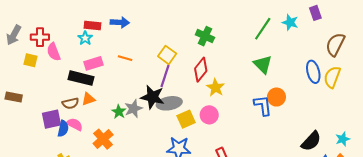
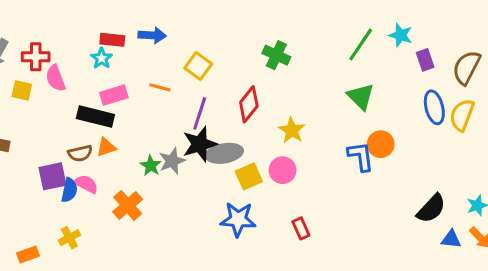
purple rectangle: (315, 13) -> (425, 60), moved
yellow square: (167, 55) -> (198, 66), moved
red diamond: (201, 70) -> (249, 104), moved
purple line: (165, 76) -> (200, 113), moved
black star: (152, 97) -> (200, 144), turned -30

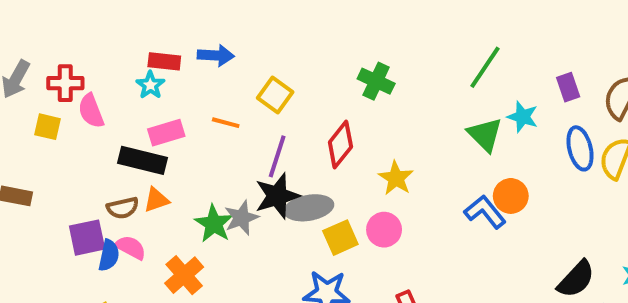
cyan star: (401, 35) -> (523, 117), moved
blue L-shape: (361, 156) -> (485, 212), turned -32
green star: (151, 166) -> (214, 224), size x1.4

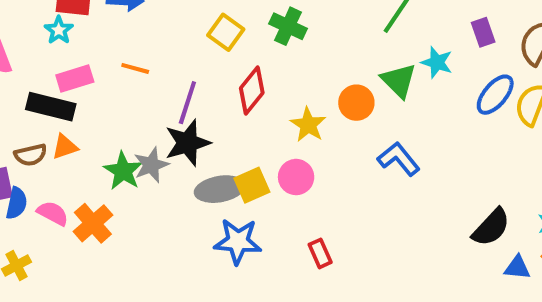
yellow square: (275, 95) -> (226, 32), moved
blue ellipse: (580, 148) -> (495, 95), turned 54
orange circle: (511, 196) -> (356, 103), moved
gray ellipse: (309, 208) -> (220, 189), moved
pink semicircle: (131, 247) -> (53, 213), moved

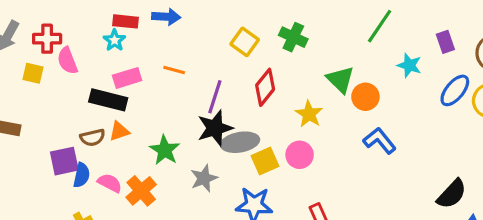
green triangle: (399, 80) -> (340, 79), moved
orange circle: (356, 103) -> (365, 97), moved
gray star: (151, 165) -> (204, 178), moved
gray ellipse: (220, 189) -> (240, 142), moved

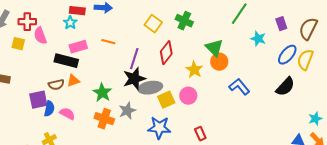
orange circle: (365, 97) -> (219, 62), moved
orange cross: (141, 191) -> (104, 119), moved, turned -30
black semicircle: (452, 194) -> (285, 87), moved

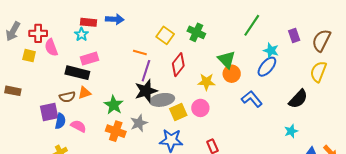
orange line: (108, 42) -> (140, 53), moved
blue ellipse: (287, 55) -> (267, 67), moved
yellow star: (194, 70) -> (206, 82), turned -30
cyan star: (315, 119) -> (291, 131), moved

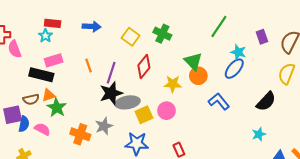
blue arrow: (115, 19) -> (92, 26), moved
orange line: (140, 53) -> (89, 65), moved, turned 56
green star: (114, 105) -> (57, 108), moved

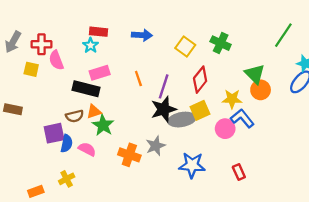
blue L-shape: (219, 101) -> (242, 118), moved
yellow square: (144, 115) -> (200, 110), moved

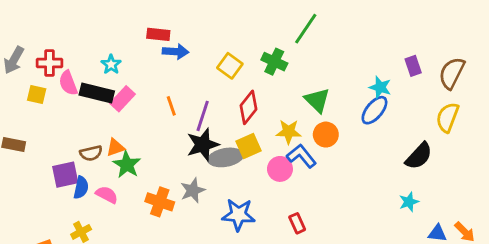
red rectangle: (99, 32) -> (158, 34), moved
green line: (283, 35) -> (306, 29), moved
pink rectangle: (100, 73) -> (123, 99), turned -30
black rectangle: (86, 89) -> (97, 93), moved
orange circle: (261, 90) -> (326, 135), moved

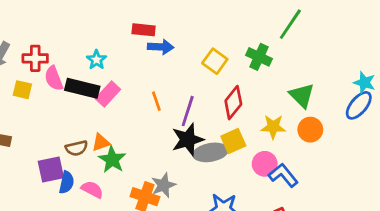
blue L-shape: (301, 156) -> (283, 175), moved
gray star: (193, 190) -> (163, 185), moved

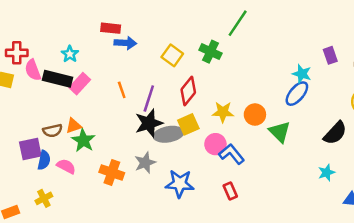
green triangle: (302, 95) -> (280, 132), moved
gray star: (163, 185) -> (145, 163), moved

